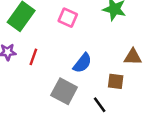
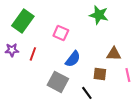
pink square: (68, 18) -> (61, 33), moved

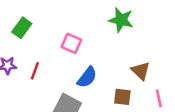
green rectangle: (23, 21) -> (22, 28), size x0.7
brown triangle: (114, 54) -> (141, 71), turned 42

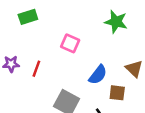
green rectangle: (22, 28) -> (28, 17), moved, turned 36
blue semicircle: (87, 77) -> (98, 75), moved

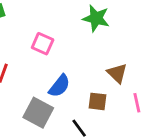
blue semicircle: (98, 75) -> (59, 86), moved

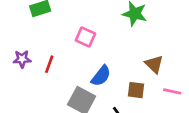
pink line: (137, 103) -> (172, 91), turned -66

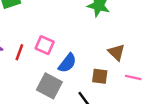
pink square: (85, 37) -> (45, 45), moved

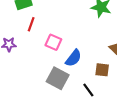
red line: (19, 52) -> (31, 24), moved

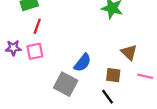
pink square: (53, 42) -> (35, 51), moved, turned -35
black line: (88, 90) -> (108, 97), moved

